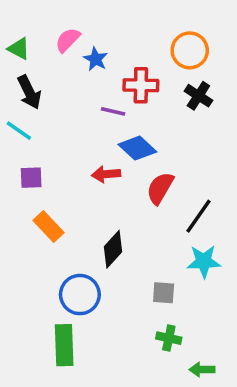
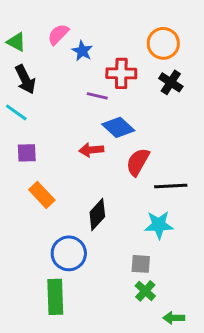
black line: (198, 216) -> (171, 186), turned 52
cyan star: (204, 261) -> (159, 225), moved
gray square: (164, 293) -> (141, 264), moved
green cross: (169, 338) -> (145, 291), turned 30

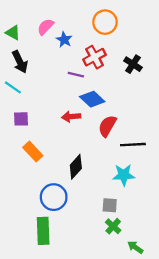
orange circle: (163, 43) -> (105, 22), moved
red cross: (121, 73) -> (94, 57), turned -30
green arrow: (174, 318) -> (135, 247), turned 35

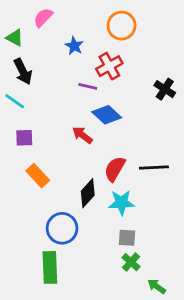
pink semicircle: (45, 27) -> (43, 17), moved
black cross: (133, 64) -> (165, 89), moved
red arrow: (71, 117) -> (82, 135), turned 42
red semicircle: (107, 126) -> (115, 169), moved
cyan star: (124, 175) -> (122, 203), moved

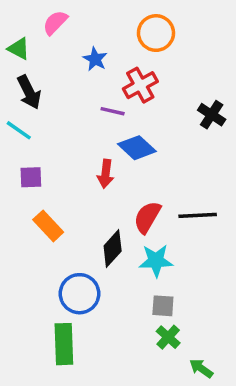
red arrow: (82, 135) -> (106, 174), turned -120

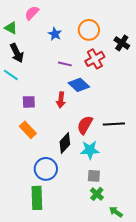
orange circle: (156, 33) -> (89, 30), moved
red cross: (140, 85) -> (95, 59), moved
black cross: (212, 115) -> (122, 43), moved
purple square: (31, 177) -> (29, 102), moved

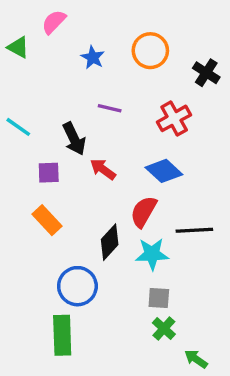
black arrow: (17, 53) -> (74, 139), moved
red cross: (95, 59) -> (174, 118), moved
blue diamond: (79, 85) -> (164, 171), moved
red arrow: (61, 100) -> (103, 169), turned 119
black line: (114, 124) -> (194, 230), moved

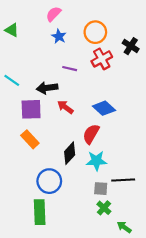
pink semicircle: (54, 22) -> (54, 14), moved
red cross: (174, 118) -> (102, 59), moved
black arrow: (74, 139) -> (47, 88), turned 108
purple square: (49, 173) -> (31, 109), size x1.5
black line: (194, 230) -> (123, 180), moved

